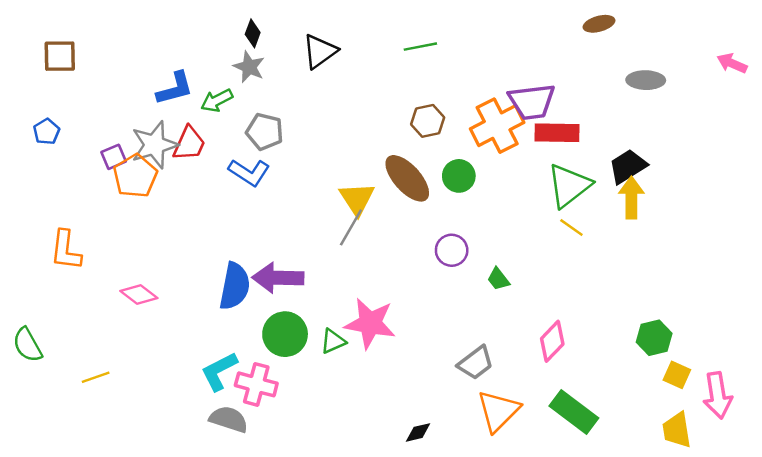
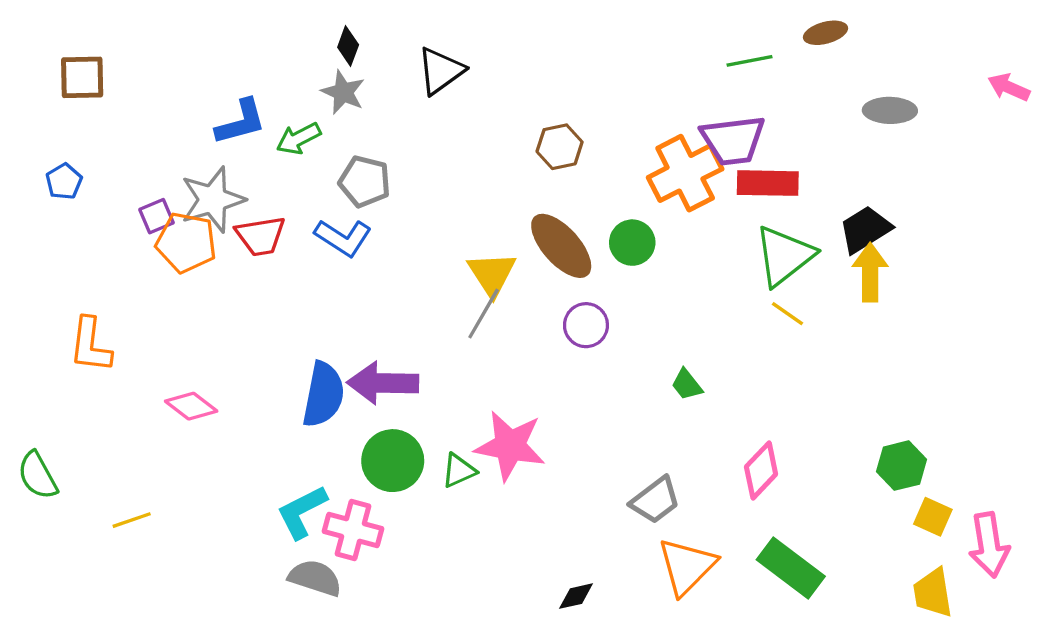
green line: (420, 47) -> (750, 61), moved
brown hexagon: (428, 121) -> (560, 147), moved
red trapezoid: (189, 144) -> (261, 236), moved, turned 57
orange pentagon: (135, 176) -> (186, 243), turned -30
purple circle: (452, 250) -> (586, 325), moved

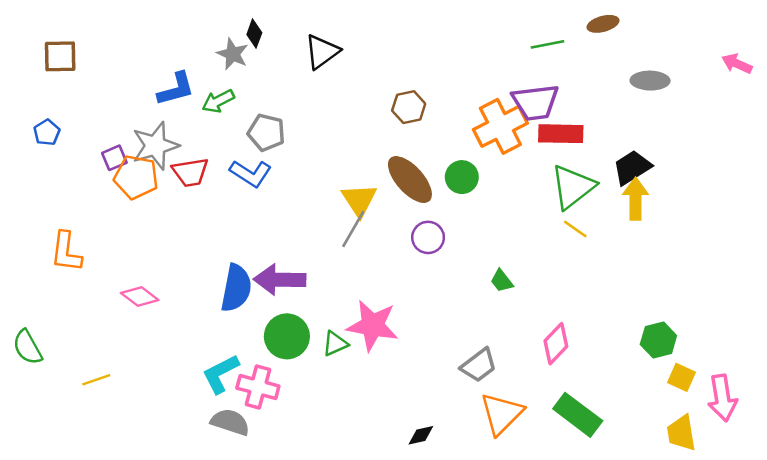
gray star: (343, 92) -> (233, 54), moved

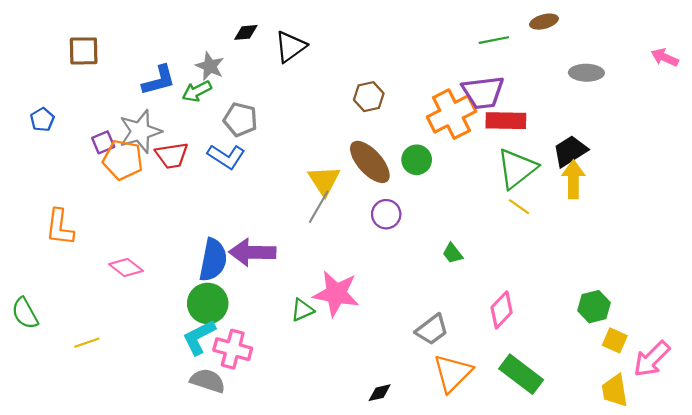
black diamond: (254, 34) -> (246, 32), moved, turned 65
gray star: (233, 54) -> (210, 66), moved
brown square: (60, 56) -> (84, 51), moved
green circle: (287, 336) -> (208, 303), moved
pink arrow: (722, 398) -> (652, 359), turned 54

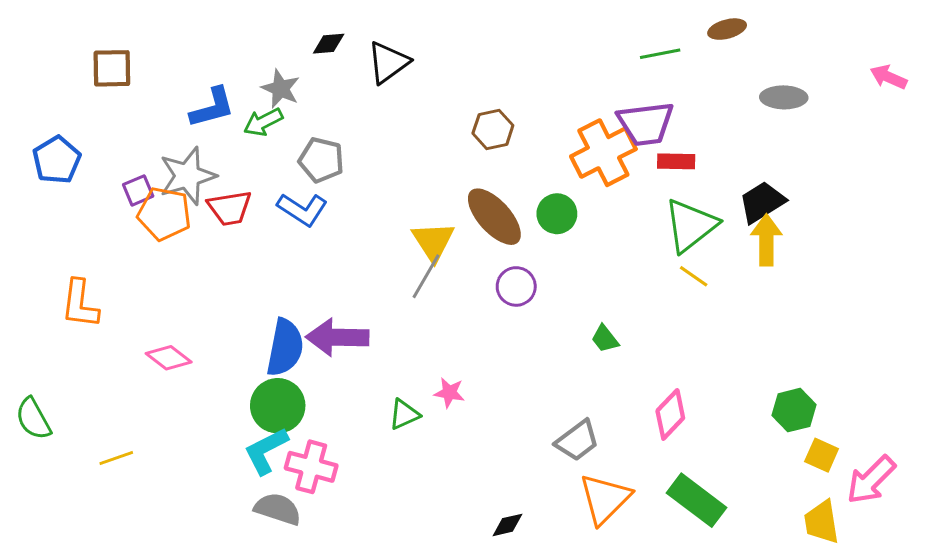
blue pentagon: (42, 120) -> (57, 160), size x1.5
red rectangle: (506, 121) -> (676, 161), size x0.7
pink star: (336, 294) -> (449, 393), size x0.5

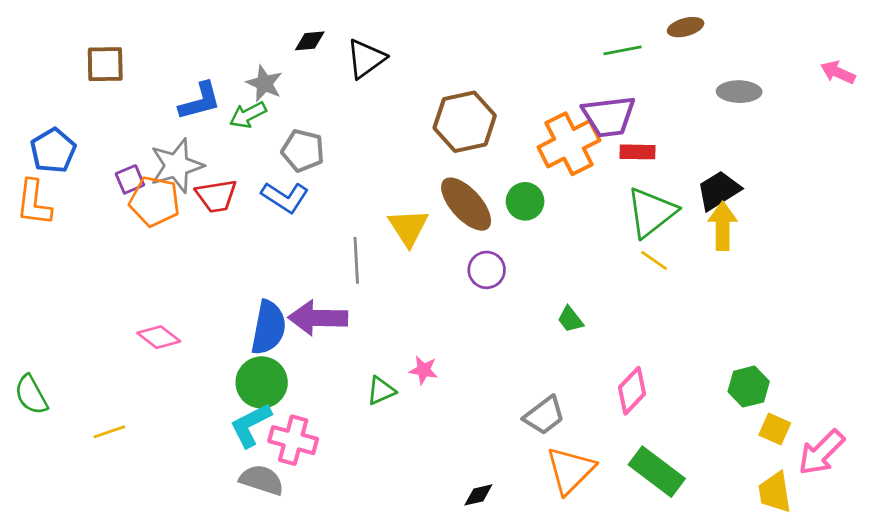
brown hexagon: (493, 129) -> (465, 122), size x1.6
gray line: (426, 276) -> (356, 260), moved, turned -33
orange L-shape: (80, 304) -> (34, 203), moved

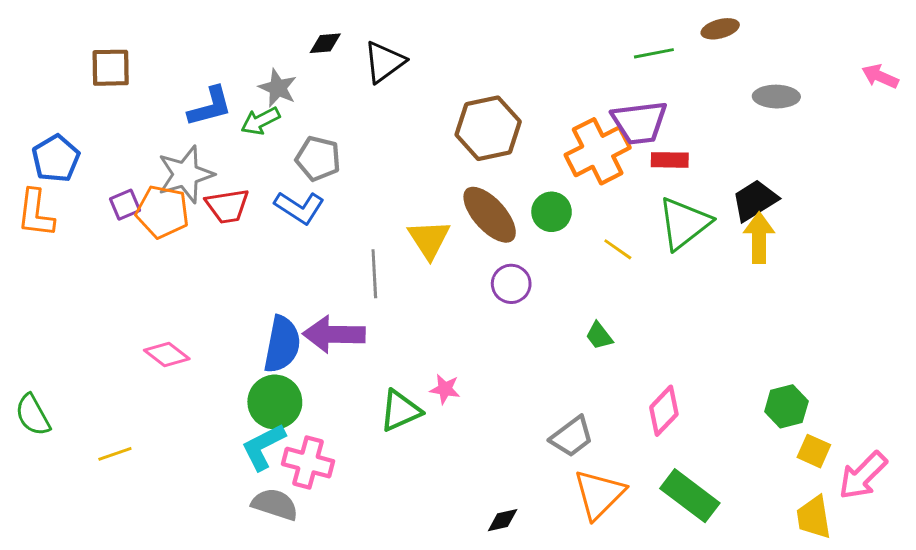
purple square: (130, 179) -> (125, 205), moved
yellow line: (654, 260) -> (618, 249), moved
green triangle: (381, 391) -> (400, 411), size x1.4

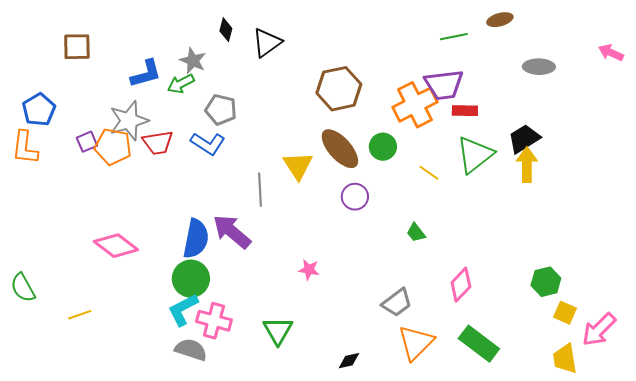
black diamond: (325, 43) -> (226, 30), turned -70
purple arrow: (334, 334) -> (232, 232), turned 39
pink diamond: (167, 354) -> (116, 246), size x1.4
green triangle: (400, 411) -> (278, 331), moved, turned -36

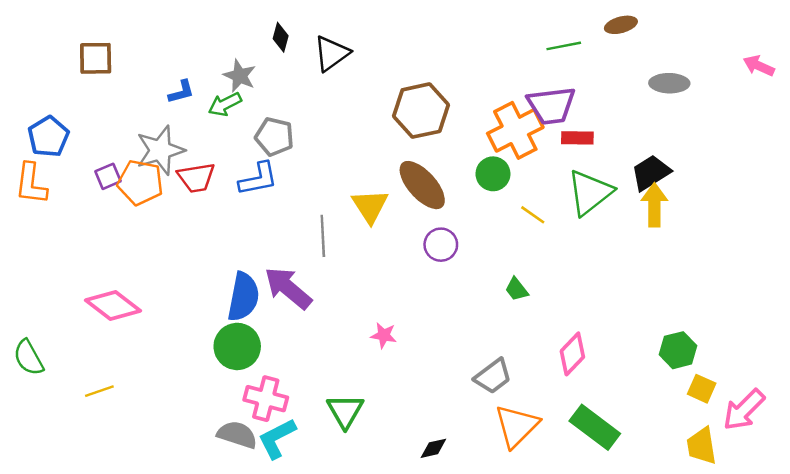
blue L-shape: (146, 74) -> (181, 92), size x0.7
blue L-shape: (208, 144) -> (258, 179), turned -44
green circle: (383, 147) -> (493, 174), moved
pink diamond: (116, 246) -> (113, 305), moved
cyan L-shape: (183, 310) -> (277, 438), moved

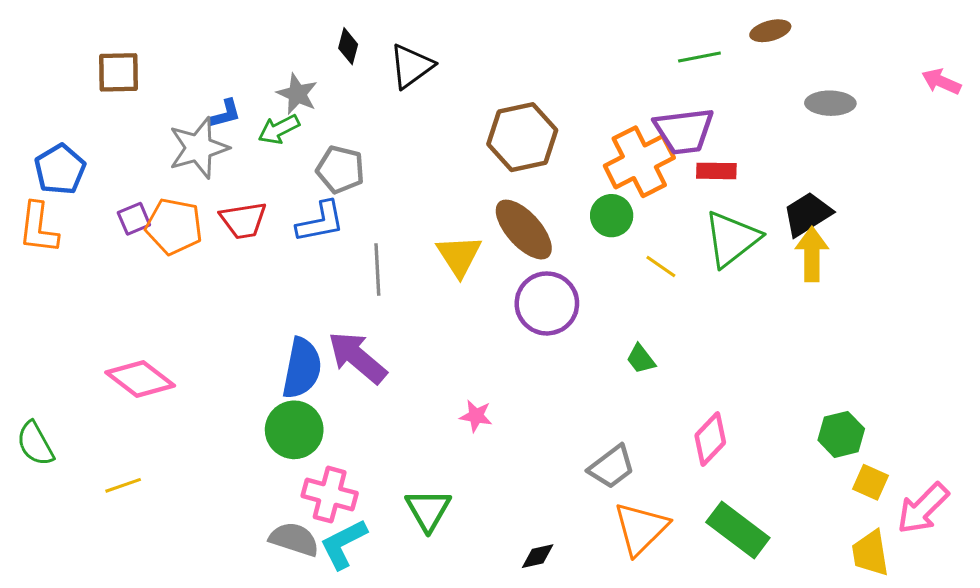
gray star: (160, 150) -> (199, 148), moved
gray line: (323, 236) -> (377, 270), moved
purple circle: (441, 245) -> (547, 303), size x1.5

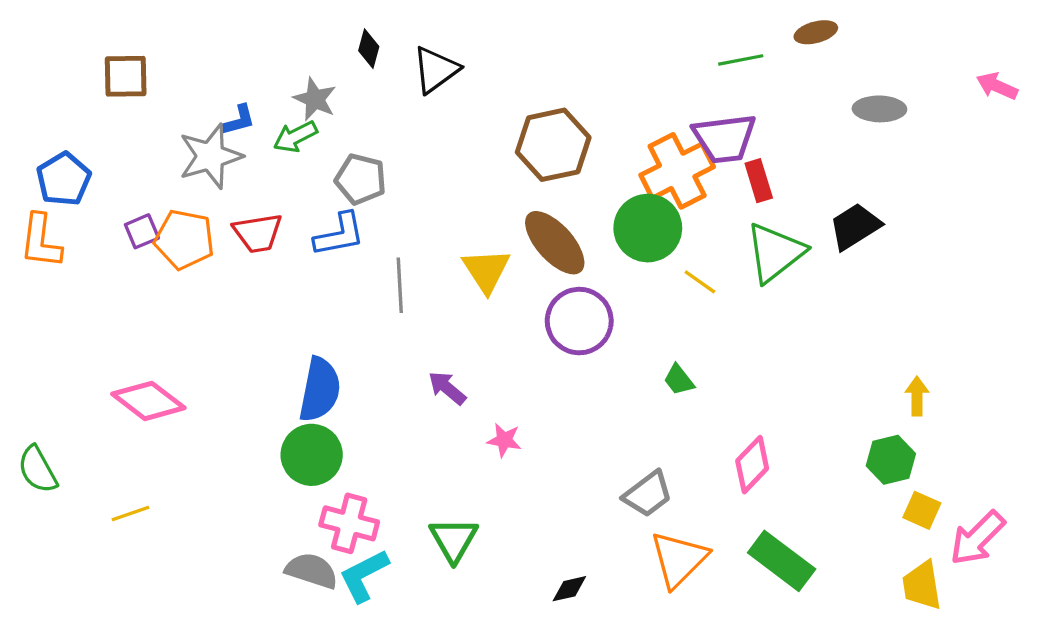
red rectangle: (716, 171) -> (759, 181), turned 72
green circle: (612, 216) -> (648, 228), size x1.5
yellow arrow: (812, 254) -> (917, 396), moved, size x0.7
purple arrow: (357, 357) -> (447, 388), moved, size x0.6

